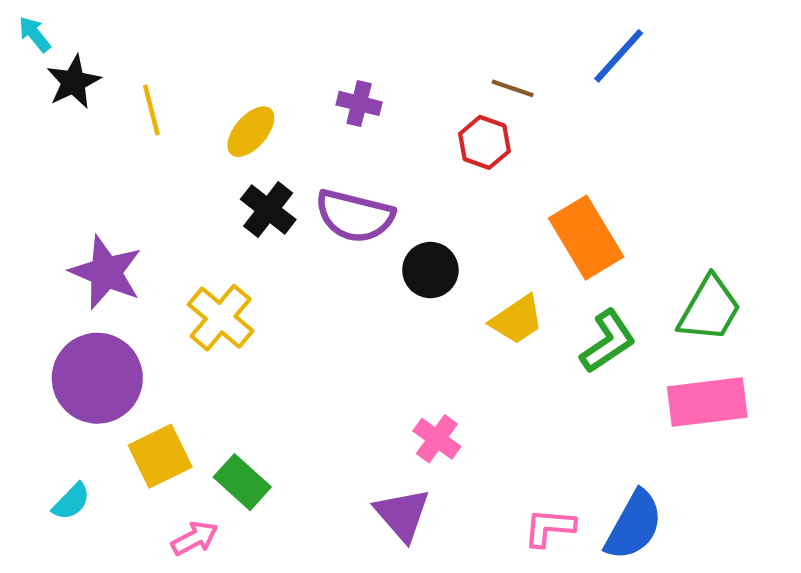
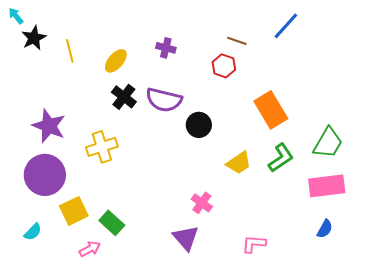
yellow cross: (221, 318) -> (102, 147), turned 32
yellow trapezoid: (517, 320) -> (239, 163), moved
blue semicircle: (634, 525) -> (325, 229), moved, size x0.6

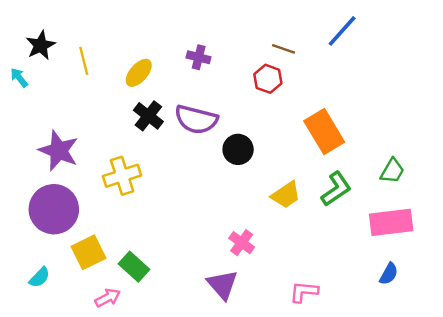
cyan arrow: (16, 16) -> (19, 78), moved
green trapezoid: (328, 143) -> (392, 171), size x0.7

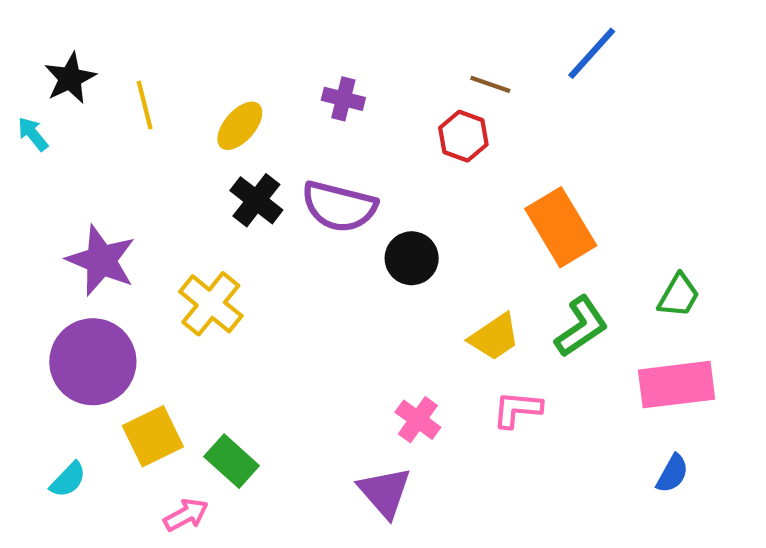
yellow cross: (122, 176) -> (211, 304), turned -33
pink L-shape: (304, 292) -> (517, 409), moved

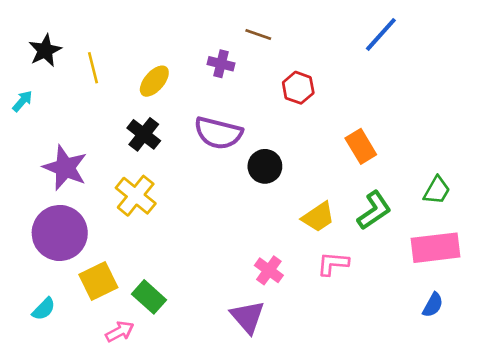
brown line: (490, 84) -> (258, 34), moved
cyan arrow: (33, 134) -> (22, 101), moved, turned 80
black cross: (256, 200) -> (144, 134), moved
orange rectangle: (561, 227) -> (361, 146), size x0.7

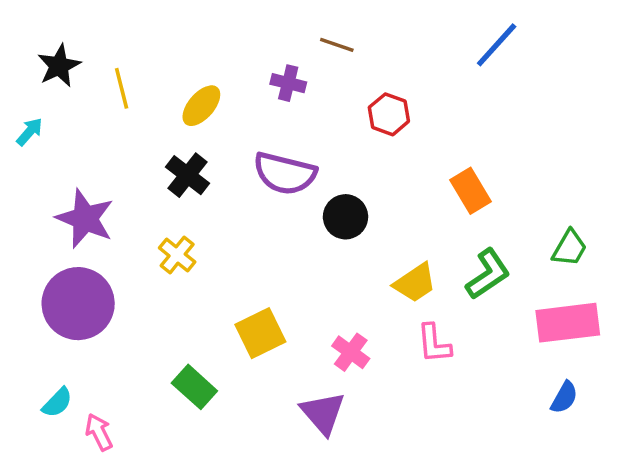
yellow cross: (136, 196) -> (177, 255), size x0.7
pink L-shape: (333, 264) -> (434, 344), turned -100
yellow square: (98, 281) -> (260, 333), moved
pink arrow: (120, 332) -> (99, 432), moved, turned -88

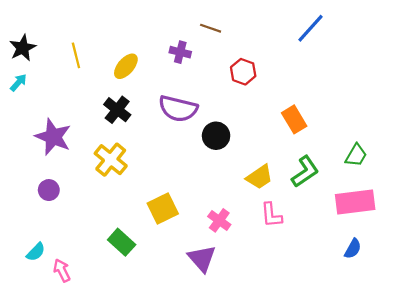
black star: (59, 66) -> (23, 48), moved
yellow cross: (177, 255) -> (111, 160), size x1.4
purple circle: (78, 304) -> (49, 190), size x0.5

